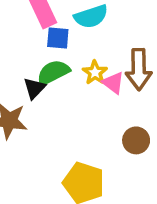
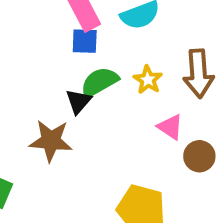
blue square: (58, 38) -> (85, 41), moved
pink triangle: (113, 83) -> (170, 127), moved

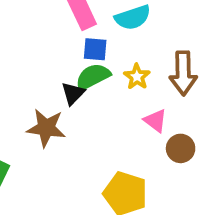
blue square: (85, 41) -> (95, 49), moved

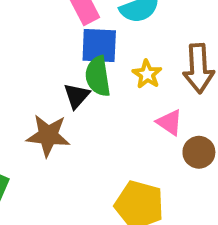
blue square: (95, 49) -> (99, 46), size x1.4
green semicircle: (93, 77) -> (98, 76), turned -69

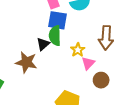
yellow star: (147, 74) -> (78, 50), moved
pink triangle: (170, 122) -> (88, 63), turned 32

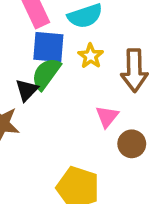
green semicircle: (55, 36) -> (46, 74), turned 42
yellow star: (78, 50) -> (91, 56), moved

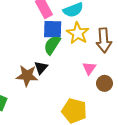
yellow star: (91, 56) -> (78, 33), size x1.5
black triangle: (27, 90) -> (41, 68), moved

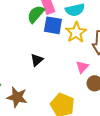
green semicircle: (52, 45) -> (36, 14), moved
brown star: (27, 76) -> (17, 97), moved

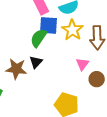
green semicircle: (36, 14) -> (39, 38), moved
brown star: (17, 97) -> (16, 69), moved

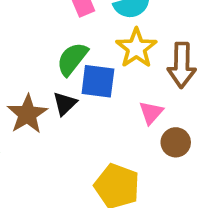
blue square: (48, 25) -> (98, 81), moved
brown star: (16, 69) -> (27, 114), turned 30

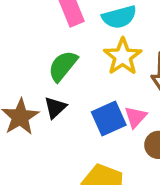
blue square: (98, 81) -> (109, 118), moved, turned -32

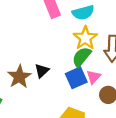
green semicircle: (63, 66) -> (82, 57), moved

